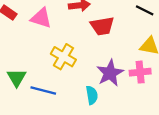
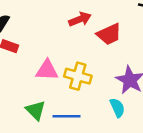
pink triangle: (41, 18) -> (47, 70), moved

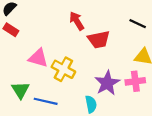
red arrow: (80, 19) -> (77, 21), turned -114

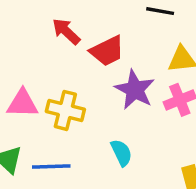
purple star: (107, 83) -> (135, 90), moved

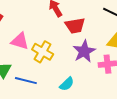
cyan semicircle: (121, 153) -> (67, 84), turned 56

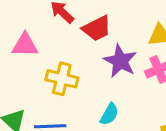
pink triangle: (20, 41) -> (25, 45), moved

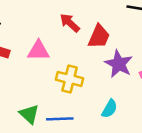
red trapezoid: (97, 28) -> (99, 37), turned -40

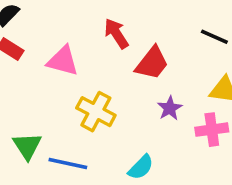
purple star: (119, 64) -> (170, 108), size x0.6

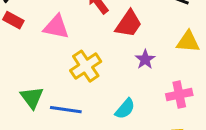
yellow cross: (96, 112) -> (86, 66), turned 32
pink cross: (212, 130) -> (179, 95), moved

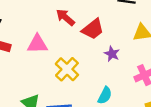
red trapezoid: (128, 24) -> (93, 29), turned 30

